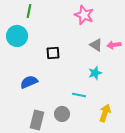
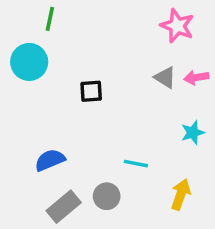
pink star: (84, 15) -> (177, 26), moved
cyan star: (95, 73) -> (193, 133), moved
blue semicircle: (29, 82) -> (50, 160), moved
gray rectangle: (37, 120) -> (64, 207), turned 36

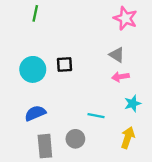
cyan circle: (29, 62) -> (33, 69), moved
pink arrow: (196, 77) -> (120, 77), moved
cyan star: (193, 133) -> (133, 103), moved
gray rectangle: (64, 207) -> (45, 146), turned -55

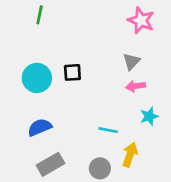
gray triangle: (117, 55) -> (131, 61), turned 42
yellow arrow: (128, 138) -> (130, 155), moved
gray circle: (75, 139) -> (100, 168), moved
gray rectangle: (45, 146) -> (51, 164), turned 65

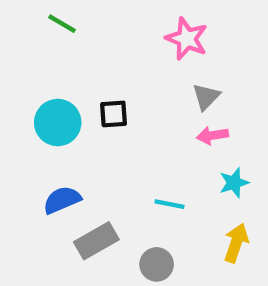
green line: (40, 15) -> (62, 24), turned -72
pink star: (141, 20) -> (187, 39), moved
yellow arrow: (130, 155) -> (236, 243), moved
gray rectangle: (51, 164) -> (96, 241), moved

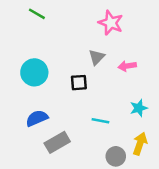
gray triangle: (206, 97) -> (97, 57), moved
black square: (114, 114) -> (79, 83), moved
pink arrow: (212, 135) -> (127, 66), moved
gray circle: (157, 264) -> (116, 156), moved

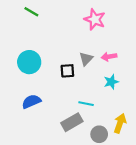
gray triangle: (97, 57) -> (86, 59), moved
cyan star: (139, 108) -> (111, 82), moved
gray rectangle: (57, 142) -> (72, 122), moved

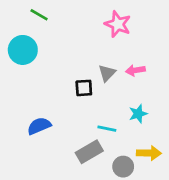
cyan circle: (29, 62) -> (23, 50), moved
cyan star: (111, 82) -> (138, 114), moved
yellow arrow: (120, 123) -> (149, 153), turned 72

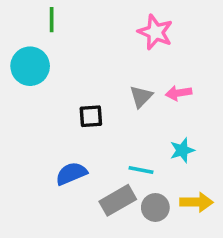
green line: (39, 15) -> (52, 20), turned 60
black square: (84, 88) -> (91, 116), moved
blue semicircle: (39, 126) -> (71, 174), moved
gray circle: (123, 167) -> (155, 207), moved

